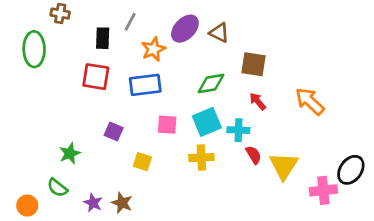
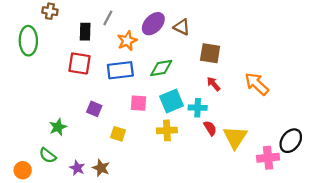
green diamond: (211, 83) -> (161, 68), moved

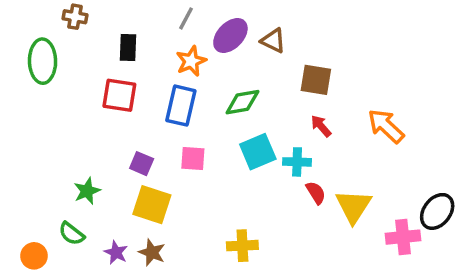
gray line: (108, 18) -> (186, 18), moved
blue rectangle: (120, 70) -> (181, 106), turned -70
pink square: (139, 103) -> (193, 158), moved
yellow cross: (167, 130) -> (242, 246), moved
yellow square: (118, 134) -> (152, 205), moved, size x1.6

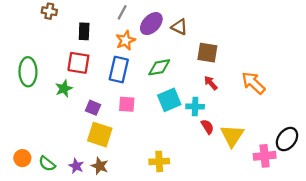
green ellipse: (43, 61) -> (28, 72), moved
green star: (87, 191) -> (64, 89), moved
green semicircle: (72, 234) -> (47, 164), moved
orange circle: (34, 256) -> (22, 158), moved

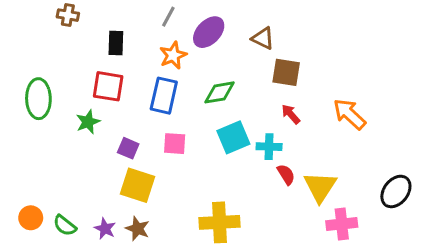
brown triangle: (179, 27) -> (263, 38), moved
pink cross: (265, 156) -> (342, 224), moved
yellow cross: (159, 161) -> (220, 222), size x1.4

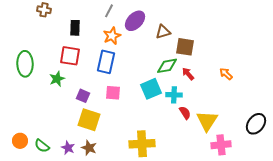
brown triangle: (263, 38) -> (163, 32), moved, turned -42
green diamond: (220, 92) -> (167, 66), moved
orange arrow: (350, 114) -> (226, 74), size x0.6

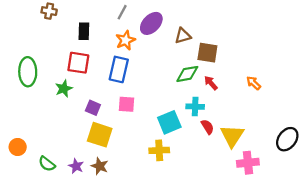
cyan square: (151, 89) -> (169, 122), moved
orange circle: (20, 141) -> (18, 147), moved
yellow cross: (142, 144) -> (159, 150), moved, size x0.7

